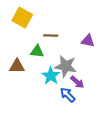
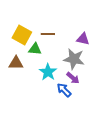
yellow square: (22, 18) -> (22, 35), moved
gray star: (66, 66) -> (74, 59), moved

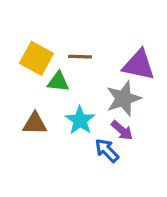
purple triangle: (83, 39) -> (139, 65), size x1.5
gray star: (74, 59) -> (124, 98), turned -30
brown triangle: (16, 63) -> (35, 124), moved

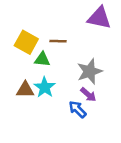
purple triangle: (139, 65) -> (99, 18), moved
cyan star: (80, 120) -> (45, 87), moved

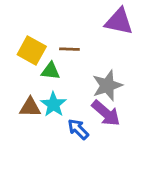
purple arrow: (88, 95) -> (106, 113), size x1.5
blue arrow: (77, 109) -> (78, 129), moved

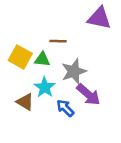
yellow square: (32, 51) -> (20, 57), moved
gray star: (107, 86) -> (74, 72), moved
brown triangle: (30, 107) -> (25, 102), moved, turned 30

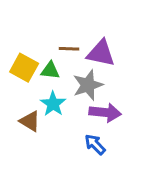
purple triangle: (99, 18) -> (101, 53), moved
purple arrow: (88, 95) -> (105, 113), turned -35
blue arrow: (65, 108) -> (95, 144), moved

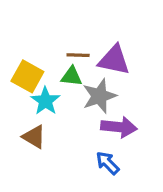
green triangle: (50, 71) -> (72, 76), moved
cyan star: (53, 104) -> (45, 101), moved

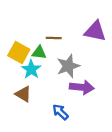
purple triangle: (114, 60) -> (95, 31), moved
green triangle: (72, 76) -> (39, 53), moved
blue arrow: (107, 163) -> (60, 112), moved

